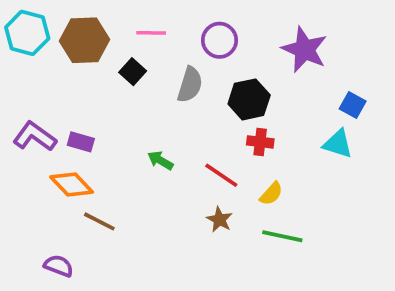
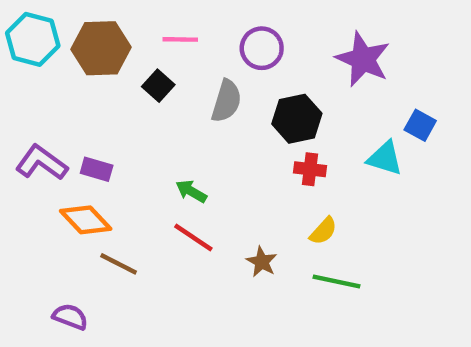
cyan triangle: (338, 144) -> (385, 158), moved
red line: (221, 175) -> (193, 238), moved

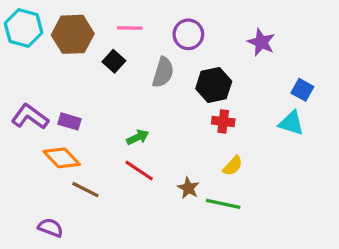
purple star: (363, 59) -> (261, 42), size x0.7
cyan triangle: (385, 158) -> (291, 123), moved
green arrow: (191, 191) -> (138, 137), turned 125
green line: (337, 282) -> (223, 204), moved

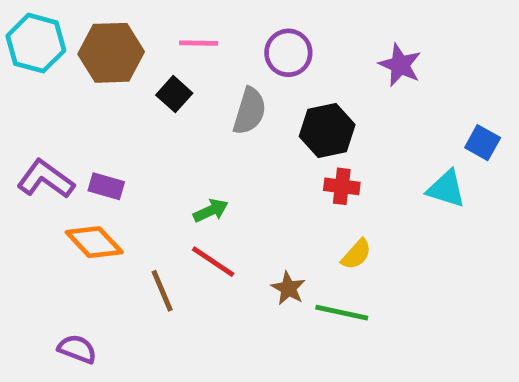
blue square: (302, 90) -> (483, 143), moved
brown line: (85, 190) -> (162, 291), moved, turned 40

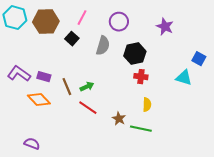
pink line: (199, 43) -> (82, 18), turned -63
yellow semicircle: (356, 254) -> (147, 105), turned -40
brown line: (162, 291) -> (67, 87), moved

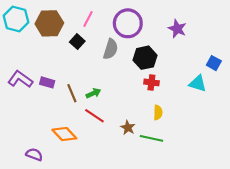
purple circle: (119, 22) -> (128, 23), size x1.4
orange diamond: (39, 100) -> (64, 134), moved

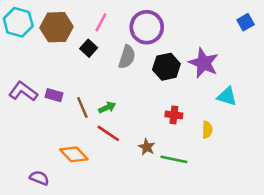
purple star: (177, 29) -> (204, 63), moved, size x1.4
blue square: (214, 63) -> (246, 22), moved, turned 32
red cross: (151, 82) -> (174, 115), moved
yellow semicircle: (158, 113) -> (207, 130), moved

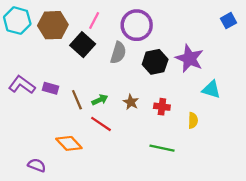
black square: (89, 48) -> (83, 45), size x1.5
brown star: (147, 147) -> (131, 102), moved

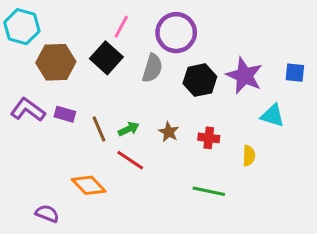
blue square: (229, 21) -> (295, 73), moved, turned 35
brown hexagon: (53, 25) -> (56, 62), moved

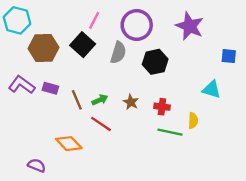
purple star: (244, 76) -> (190, 26), moved
green line: (209, 191) -> (170, 132), moved

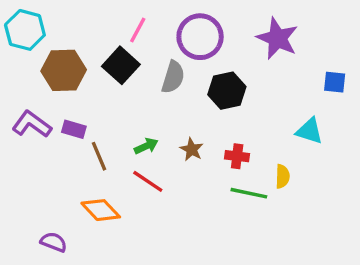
brown line: (77, 100) -> (99, 156), moved

